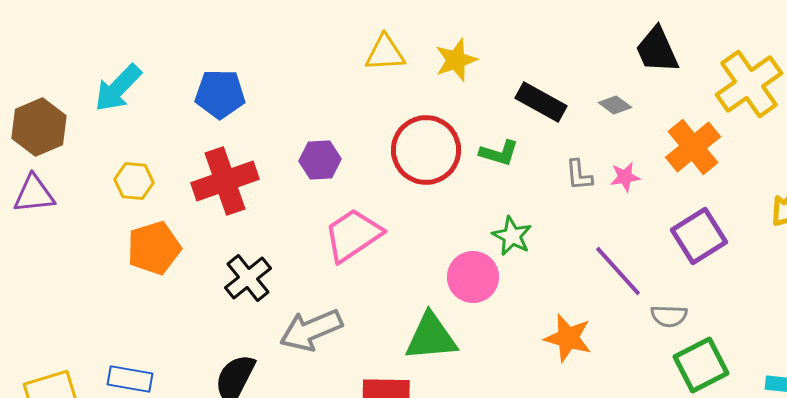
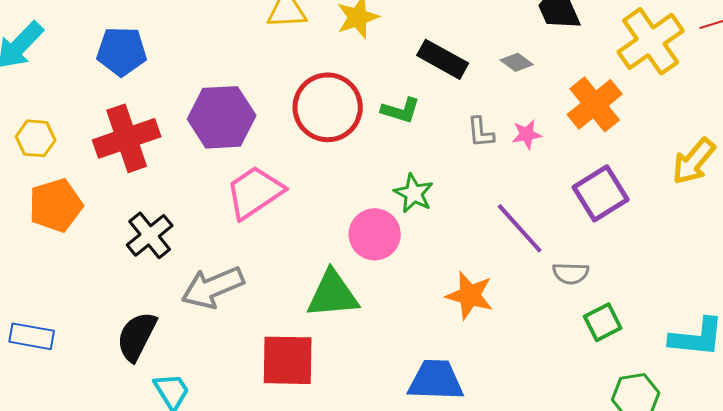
purple hexagon: (320, 160) -> (222, 117), size x1.6
green square: (701, 365) -> (603, 322), size x0.7

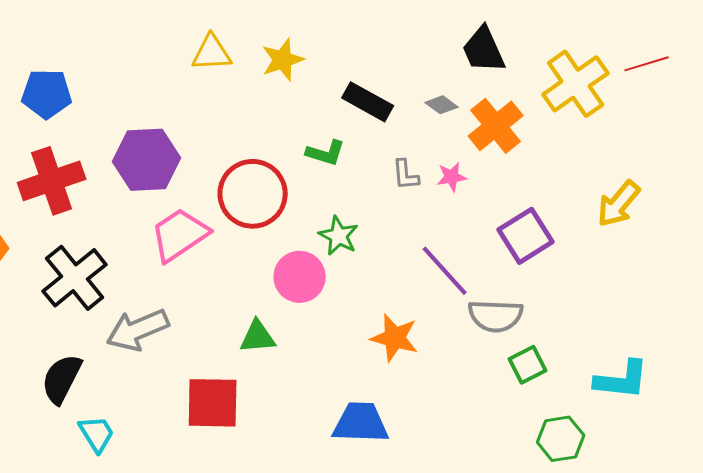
orange cross: (595, 104) -> (496, 126), moved
red circle: (328, 107) -> (253, 194), moved
black cross: (150, 235) -> (75, 278), size x1.4
gray semicircle: (571, 273) -> (496, 316), size x1.5
green triangle: (333, 294) -> (258, 337), size x0.7

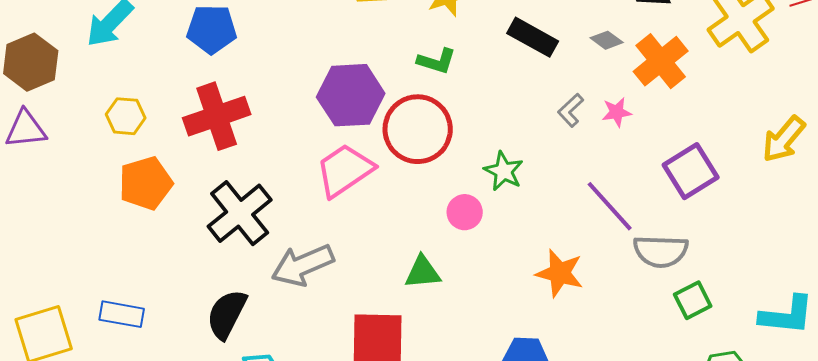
green L-shape: (326, 153) -> (437, 61), moved
purple hexagon: (147, 160) -> (351, 95), moved
gray L-shape: (406, 175) -> (571, 110), turned 52
pink circle: (300, 277) -> (465, 212), size x0.7

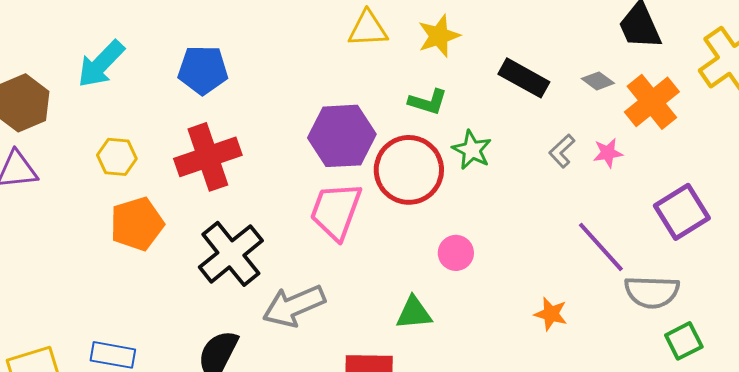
pink trapezoid: (345, 170) -> (336, 211), turned -36
green star: (504, 171) -> (472, 150), moved
orange star: (560, 273) -> (551, 314), size x0.7

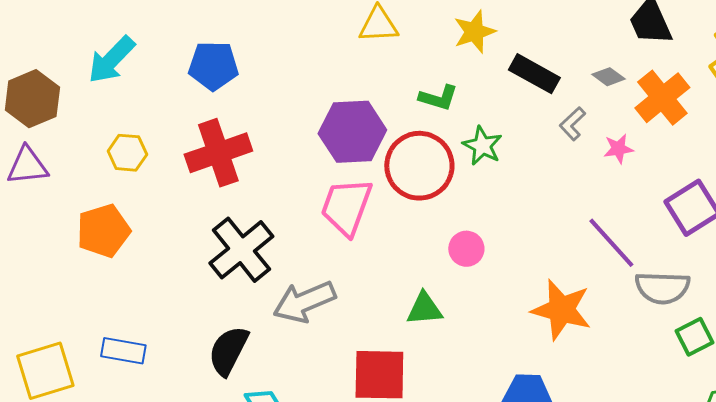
yellow star: (439, 36) -> (474, 32), moved
gray L-shape: (562, 151) -> (572, 124), moved
orange pentagon: (137, 224) -> (103, 231), moved
orange star: (551, 314) -> (561, 310), size x1.8

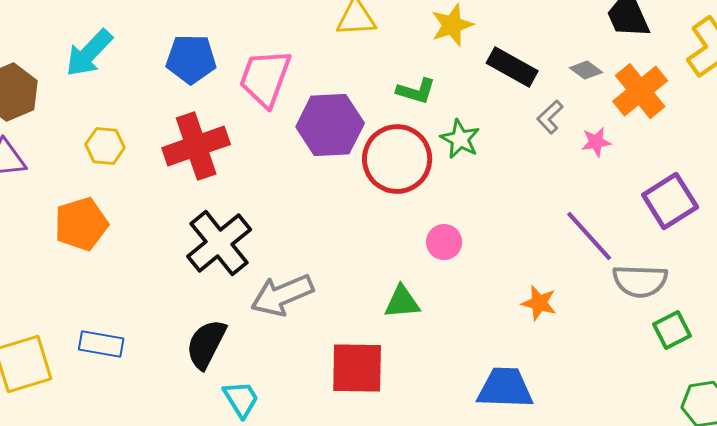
pink trapezoid: (346, 207) -> (265, 78), moved
orange star: (561, 310) -> (539, 303), size x0.6

